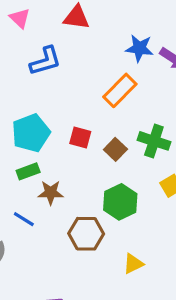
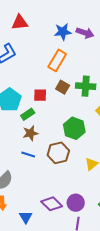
brown square: (115, 149) -> (63, 87), moved
green rectangle: (28, 171) -> (28, 114), moved
blue line: (24, 219) -> (28, 155), moved

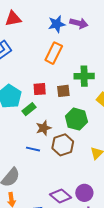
brown square: (63, 87) -> (63, 91), moved, turned -32
brown star: (30, 133) -> (44, 128), moved

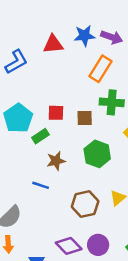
red triangle: (13, 19) -> (53, 44), moved
orange rectangle: (54, 53) -> (101, 69), moved
brown hexagon: (63, 145) -> (85, 204), moved

